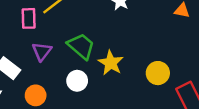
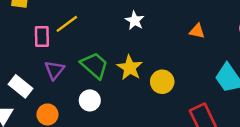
yellow star: (111, 63) -> (130, 68), moved
yellow circle: (158, 73) -> (162, 82), moved

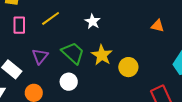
white star: (135, 20) -> (93, 21), moved
pink rectangle: (42, 36) -> (19, 25), moved

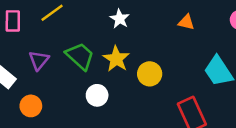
white star: (93, 21) -> (120, 19), moved
white circle: (69, 82) -> (97, 95), moved

